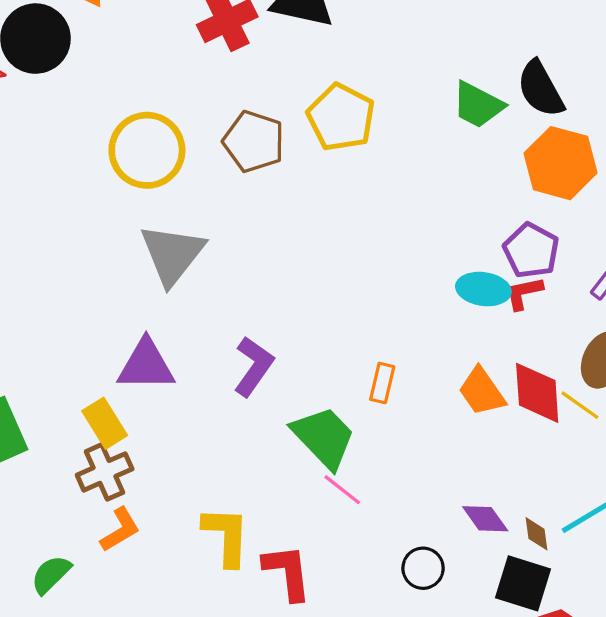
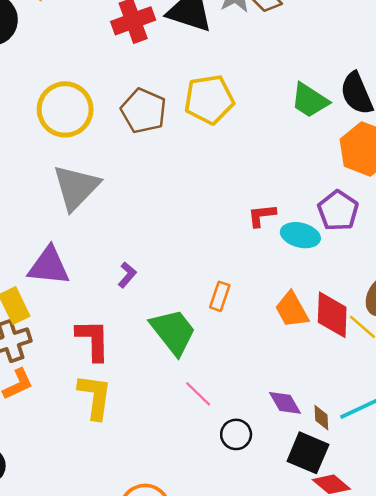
yellow pentagon: (341, 117) -> (209, 99), turned 30
red L-shape: (524, 293) -> (262, 215), moved
purple L-shape: (254, 366) -> (127, 275), size x0.6
pink line: (342, 490) -> (198, 394), moved
red L-shape: (287, 572) -> (93, 340), moved

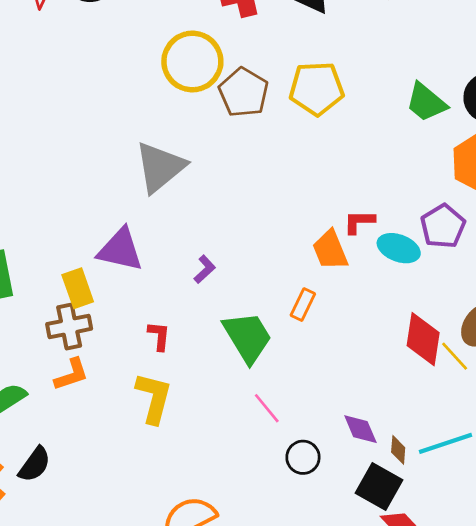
yellow circle: (65, 109) -> (192, 61), moved
orange trapezoid: (292, 310) -> (330, 250), moved
red L-shape: (93, 340) -> (159, 336), size x0.6

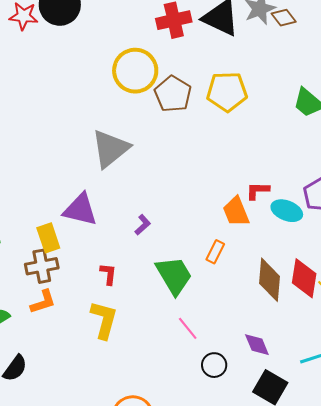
brown diamond: (398, 450) -> (269, 280), moved, size x2.0

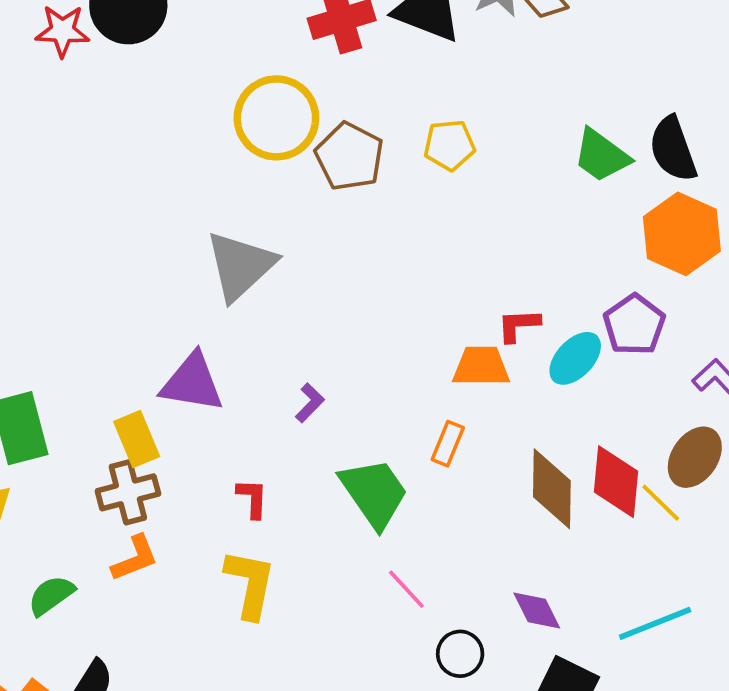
yellow pentagon: (227, 92) -> (449, 145), size x0.7
cyan ellipse: (287, 211) -> (575, 358), turned -64
orange trapezoid: (236, 212) -> (481, 366), turned 116

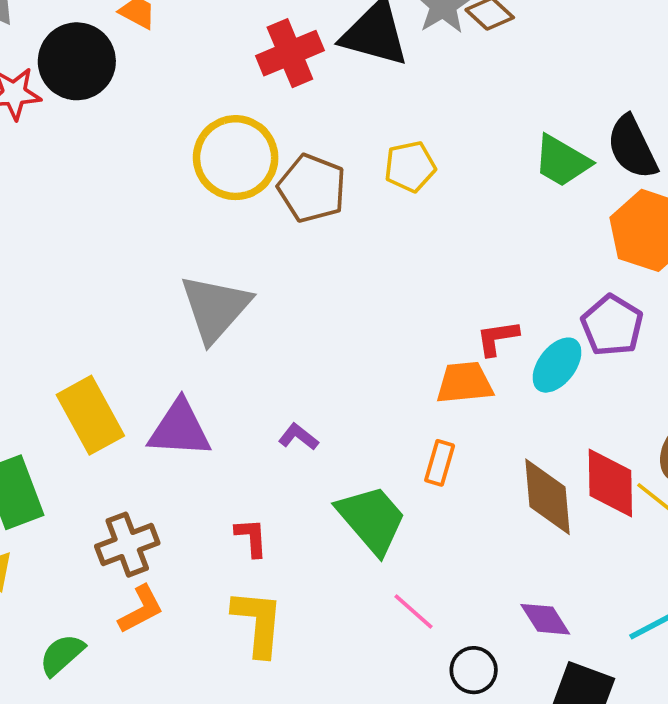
purple L-shape: (310, 403) -> (298, 437), turned -90
yellow rectangle: (137, 439) -> (90, 415), moved, size x1.4

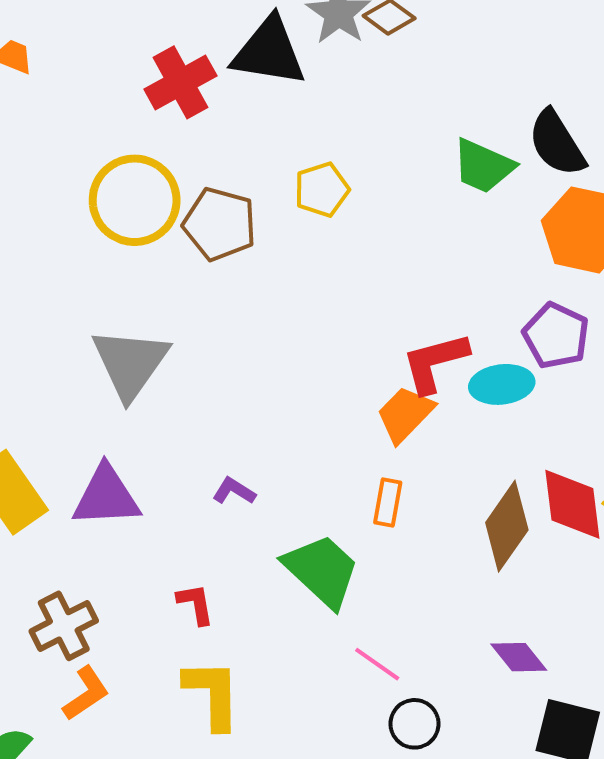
red L-shape: (497, 338) -> (435, 362), size x1.5
cyan ellipse: (557, 365) -> (502, 384), turned 52
orange trapezoid: (465, 383) -> (405, 414), turned -34
brown diamond: (547, 497) -> (507, 526), turned 46
black circle: (474, 670) -> (414, 724), moved

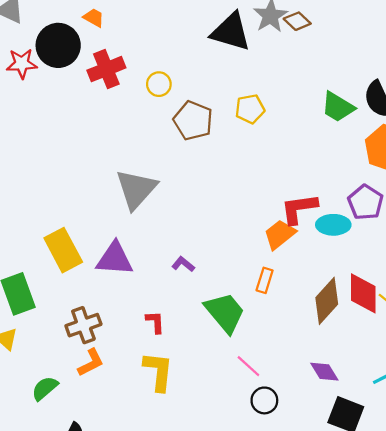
red cross: (180, 82) -> (106, 69), moved
yellow circle: (135, 200) -> (159, 84), moved, size x0.5

